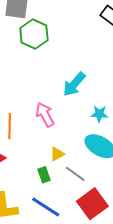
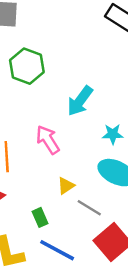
green hexagon: (34, 34) -> (27, 66), moved
green rectangle: (44, 175) -> (40, 217), moved

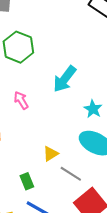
cyan star: (113, 134) -> (93, 109), turned 30
pink arrow: (48, 140) -> (21, 100), moved, size x0.7

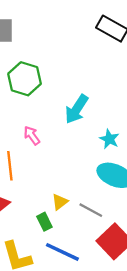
yellow triangle: (50, 154) -> (60, 202), moved

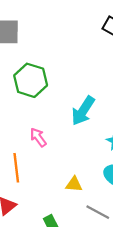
yellow triangle: (60, 202) -> (74, 184), moved, turned 42

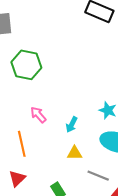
cyan arrow: (83, 111) -> (72, 125), moved, size x0.6

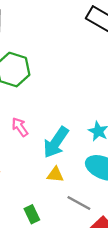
cyan arrow: (72, 125) -> (56, 142), size x1.8

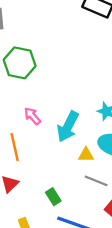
yellow triangle: (55, 175) -> (86, 155), moved

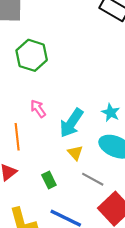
yellow triangle: (86, 155) -> (75, 153), moved, turned 42
green rectangle: (53, 197) -> (49, 180), moved

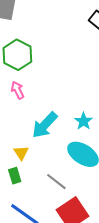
pink arrow: (38, 109) -> (18, 90), moved
yellow triangle: (75, 153) -> (21, 153), moved

